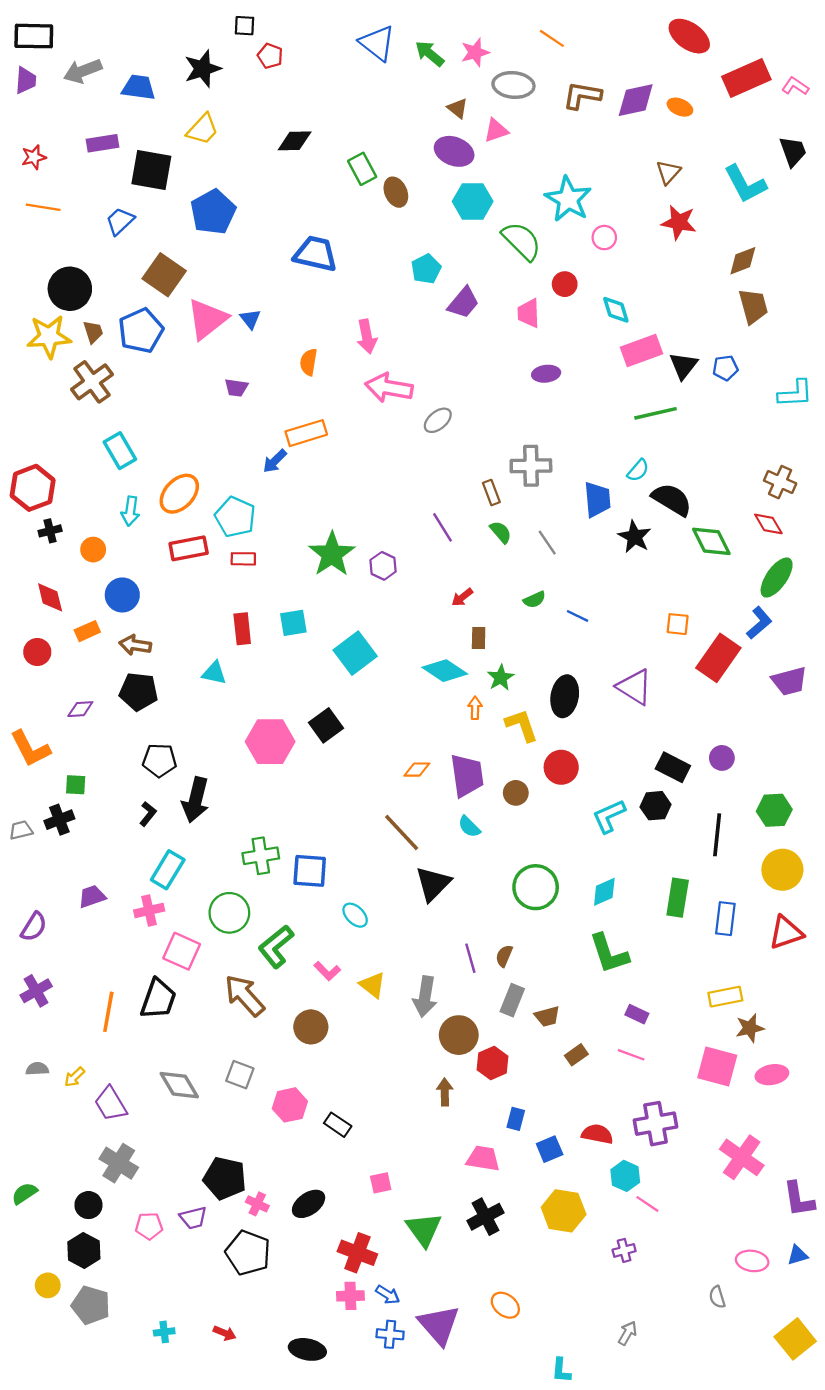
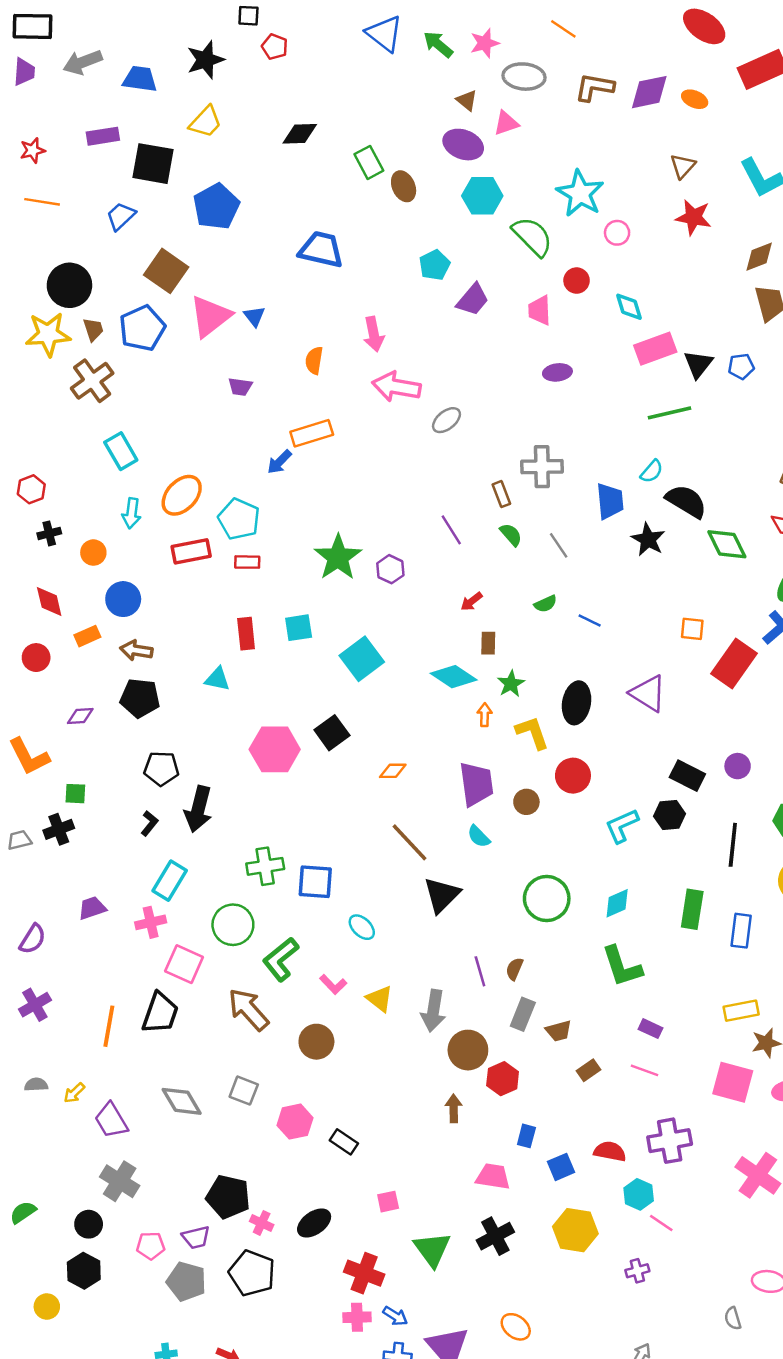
red hexagon: (33, 488) -> (31, 489), size x0.6
orange diamond: (417, 770) -> (393, 771), moved
gray pentagon: (91, 1305) -> (186, 1281), moved

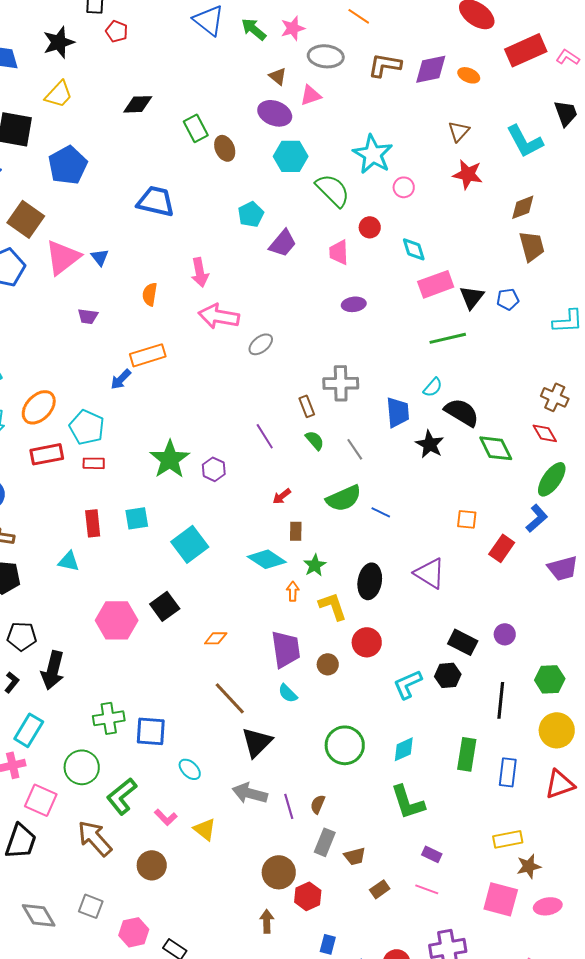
green semicircle: (546, 604) -> (344, 498), size x1.8
red rectangle: (734, 663) -> (502, 548), size x0.7
gray arrow: (433, 1011) -> (250, 793), moved, turned 96

